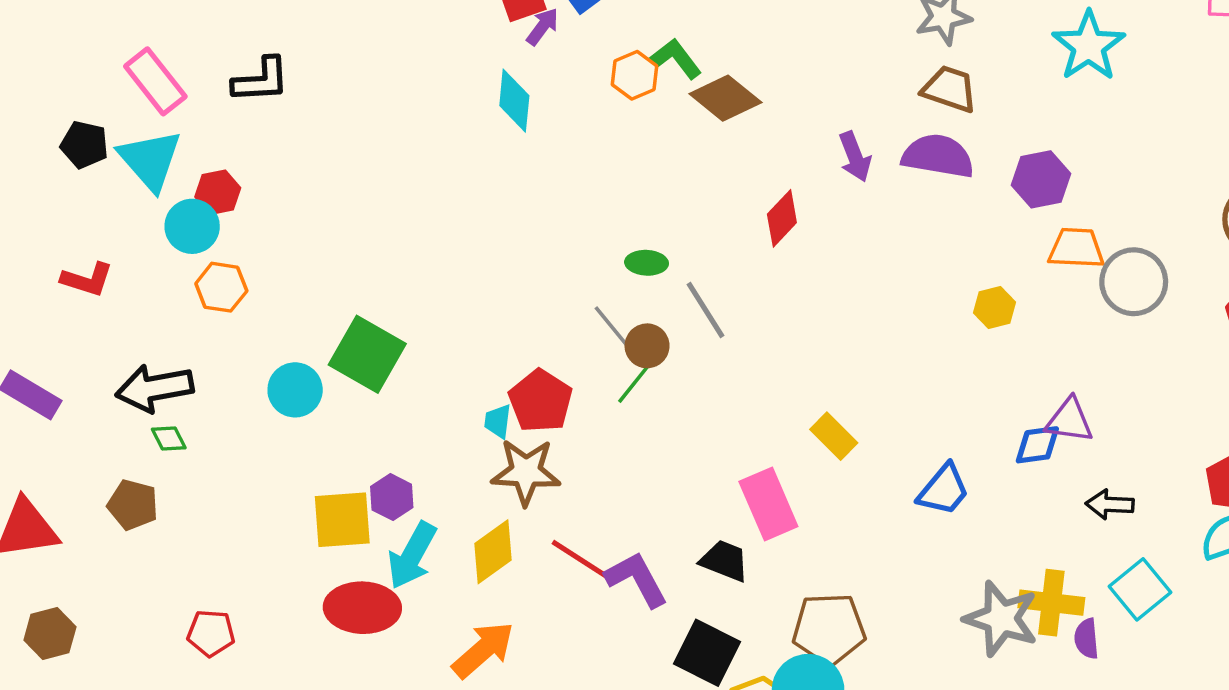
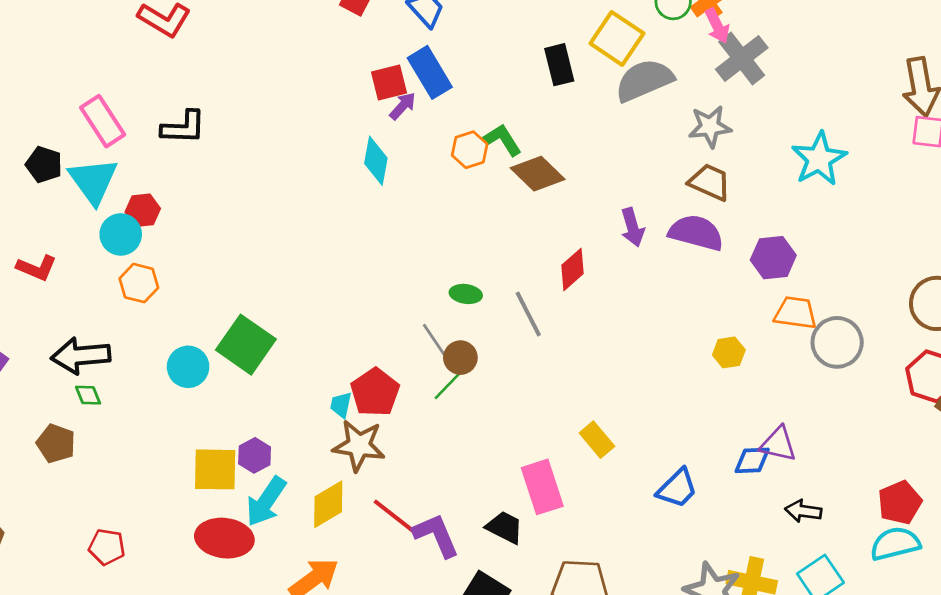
gray line: (705, 310) -> (528, 314), moved

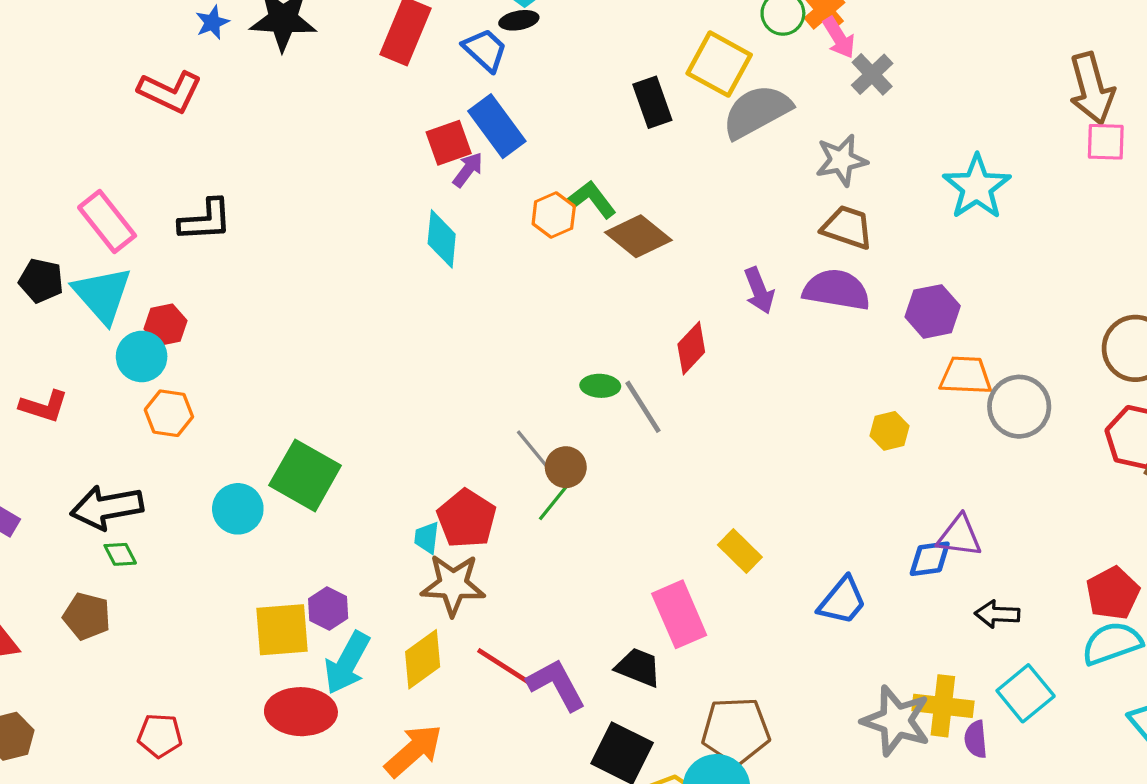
gray cross: (742, 59) -> (872, 74), size x0.7
green ellipse: (466, 294) -> (600, 386), moved

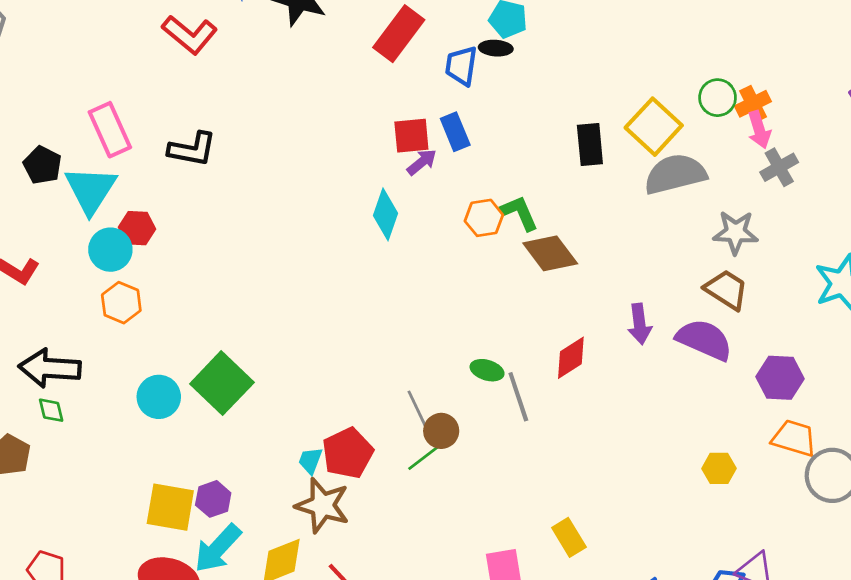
blue trapezoid: (485, 50) -> (461, 66), turned -138
blue rectangle: (497, 126) -> (455, 132), size x0.7

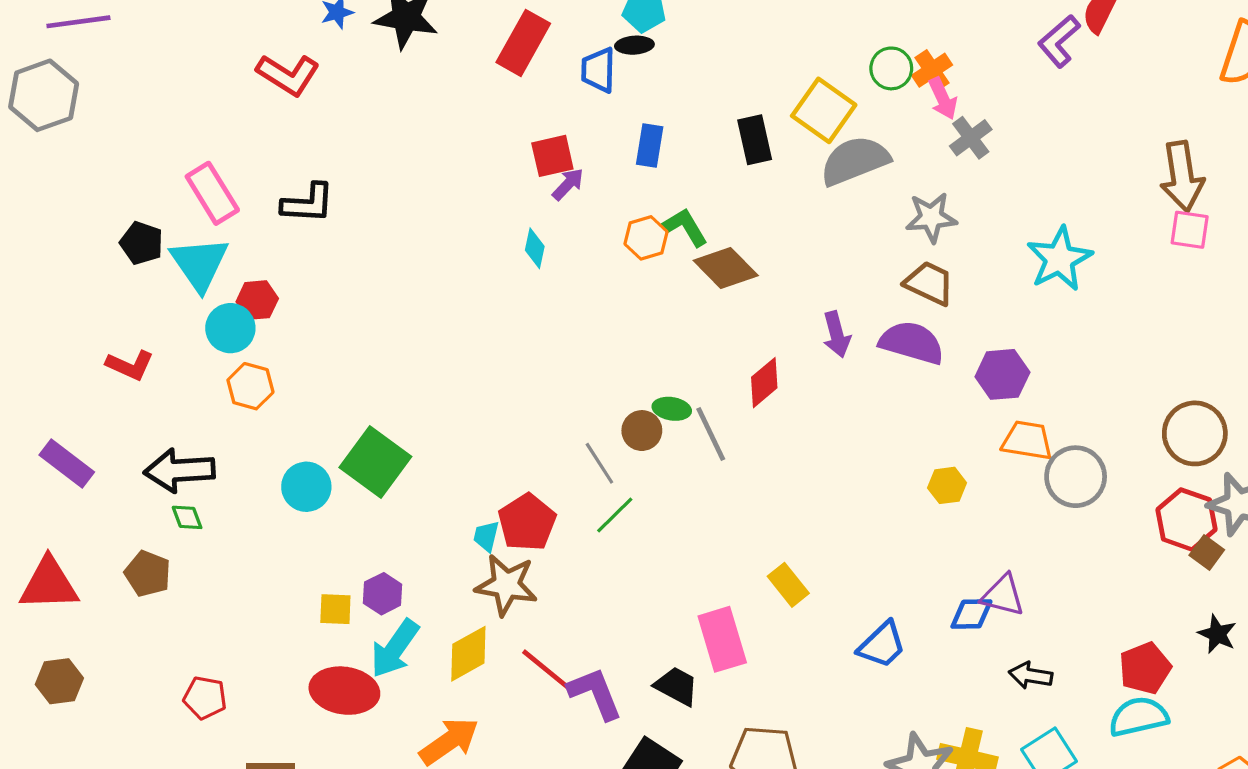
blue rectangle: (455, 132) -> (650, 145), moved, turned 39
cyan diamond: (385, 214) -> (535, 248), size x0.7
brown circle: (441, 431) -> (642, 431), moved
yellow square: (170, 507) -> (335, 609), size x0.6

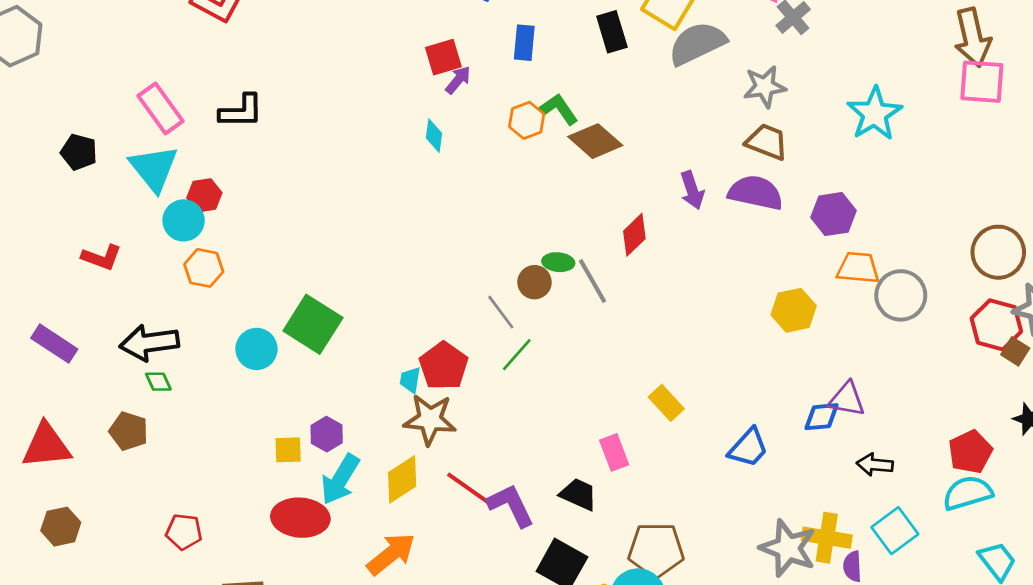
pink square: (1190, 230) -> (982, 82), size x1.4
black pentagon: (142, 243) -> (79, 152), moved
yellow hexagon: (947, 485) -> (794, 310), size x1.4
pink rectangle: (722, 639) -> (614, 452), size x0.7

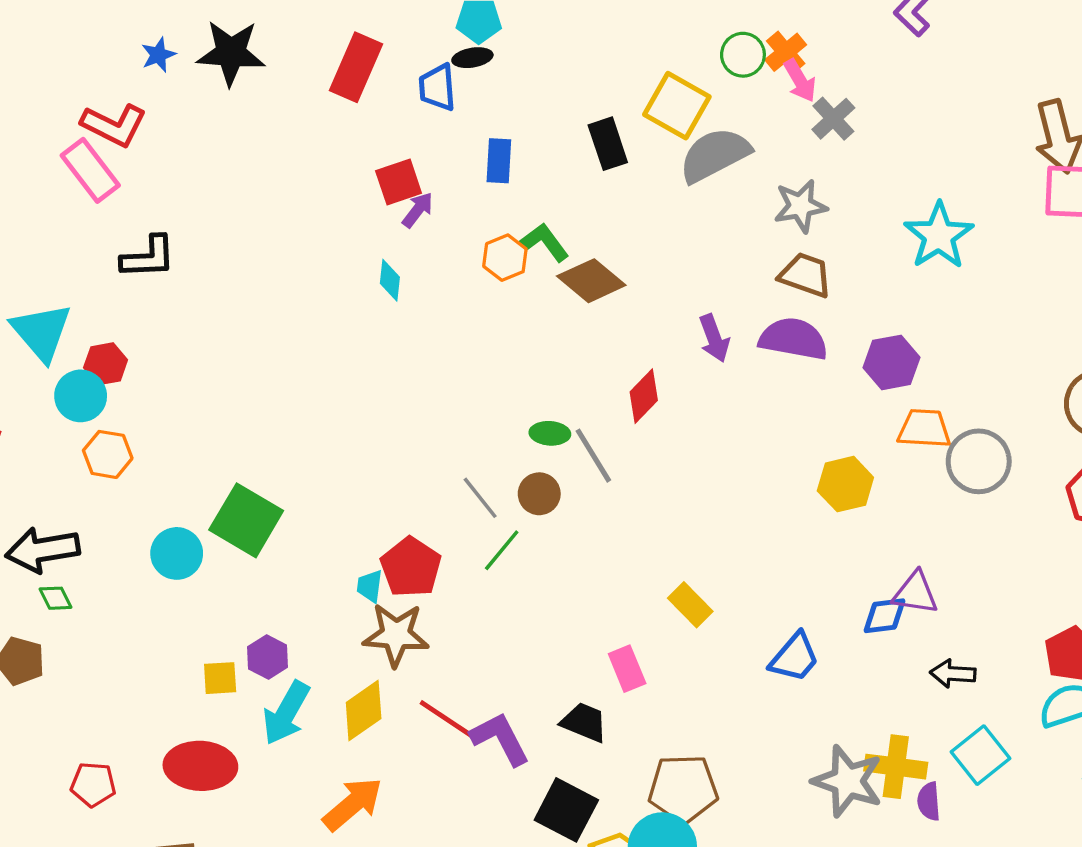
pink rectangle: (160, 108) -> (90, 170), moved
brown circle: (534, 282) -> (539, 494), moved
red ellipse: (300, 518) -> (200, 766), moved

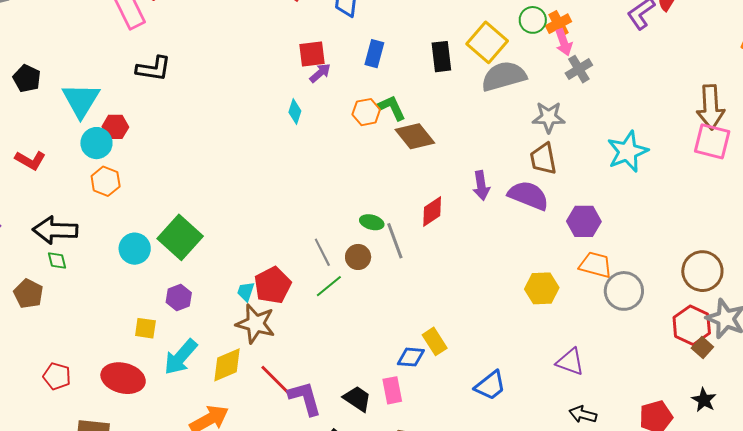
brown trapezoid: (805, 275) -> (543, 159), turned -132
blue diamond: (885, 616) -> (411, 357), moved
purple hexagon: (268, 657) -> (179, 297), moved
pink rectangle: (627, 669) -> (392, 390), moved

